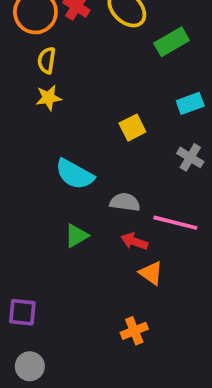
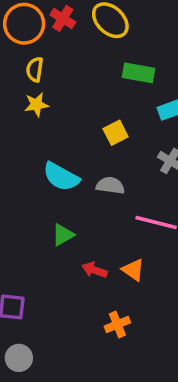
green rectangle: (172, 42) -> (138, 73), moved, turned 40
gray semicircle: (125, 202) -> (110, 186), moved
red arrow: (134, 241) -> (95, 270), moved

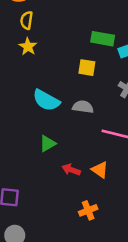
green rectangle: (138, 73) -> (103, 39), moved
yellow star: (36, 105) -> (28, 47), turned -30
yellow square: (116, 133) -> (87, 68), turned 36

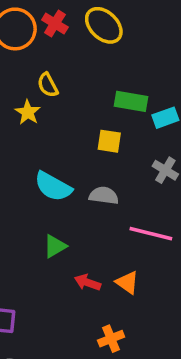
yellow semicircle: (27, 20) -> (48, 85), moved, turned -36

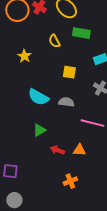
yellow semicircle: (48, 85) -> (54, 41), moved
green rectangle: (131, 101) -> (81, 33), moved
orange triangle: (127, 282) -> (79, 150), turned -32

